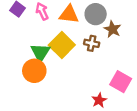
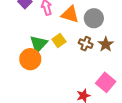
brown star: (112, 29) -> (106, 44), moved
yellow square: (62, 45) -> (59, 40), size x0.6

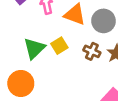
orange circle: (30, 59) -> (21, 83), moved

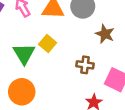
brown cross: (92, 51) -> (85, 65), moved

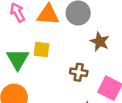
yellow square: (48, 44) -> (42, 50), turned -35

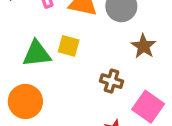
green triangle: (18, 59) -> (37, 54), turned 45

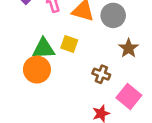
orange circle: (25, 102) -> (37, 70), moved

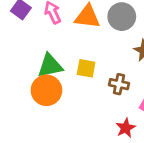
yellow square: (69, 44) -> (86, 68), moved

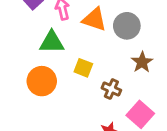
green triangle: (50, 66) -> (52, 42), moved

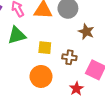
orange circle: (42, 81) -> (41, 76), moved

